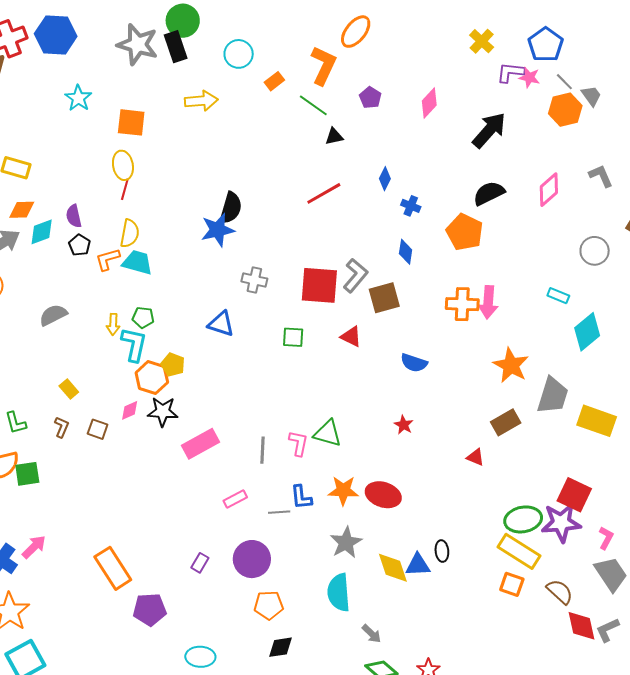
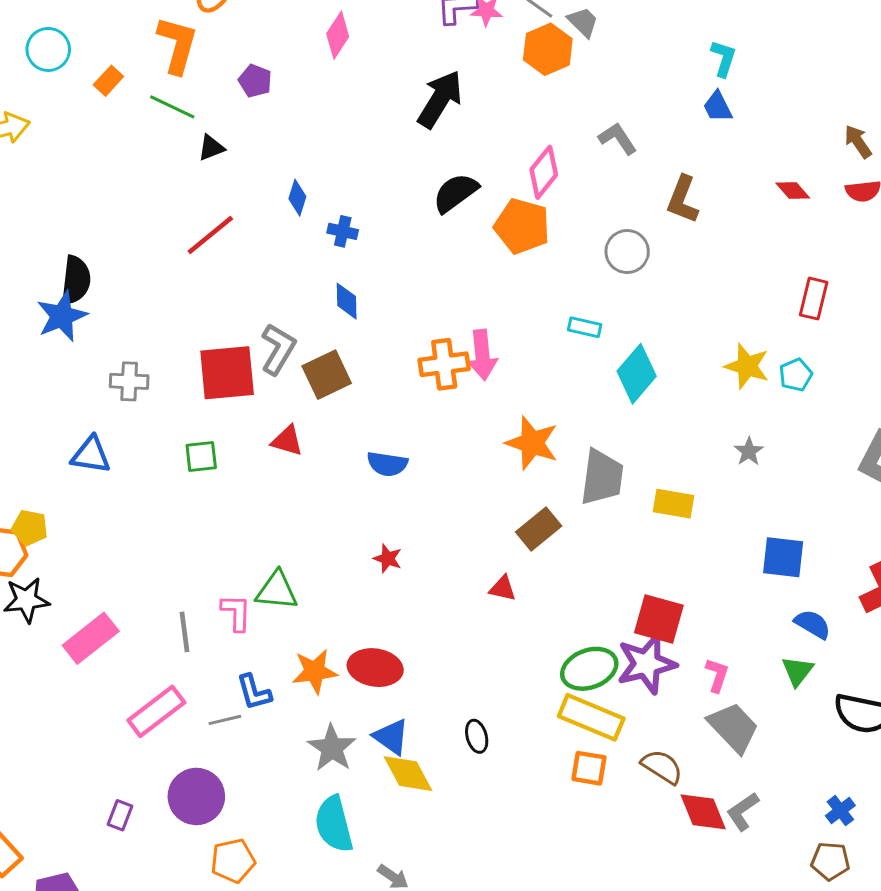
pink diamond: (429, 103) -> (338, 35), moved
orange pentagon: (465, 232) -> (522, 226), moved
yellow rectangle: (597, 421) -> (673, 504), size x0.7
pink rectangle: (235, 499) -> (156, 711), size x1.6
blue triangle: (418, 565) -> (391, 737), moved, turned 48

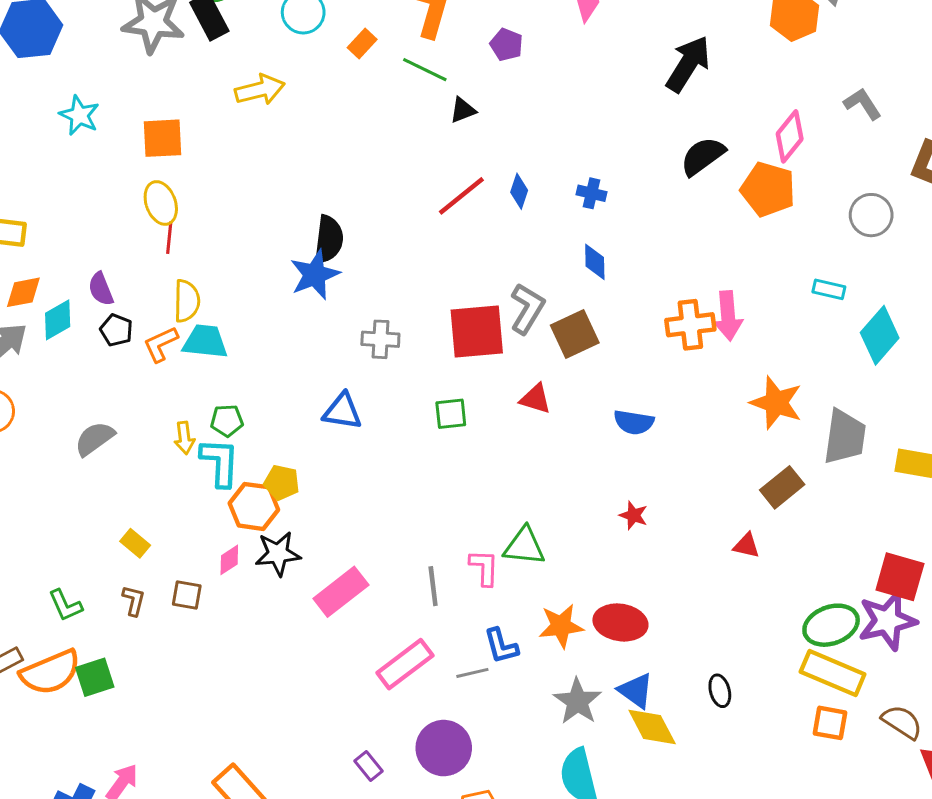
blue diamond: (297, 198) -> (519, 191), moved
purple rectangle: (120, 815) -> (369, 766), turned -60

